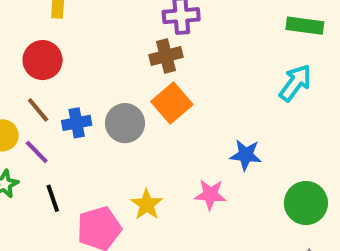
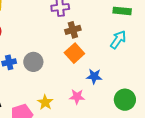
brown cross: (166, 56) -> (73, 30), moved
orange square: (172, 103) -> (74, 53), moved

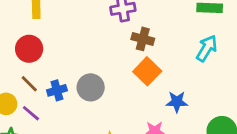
brown cross: (73, 30) -> (143, 39), turned 35

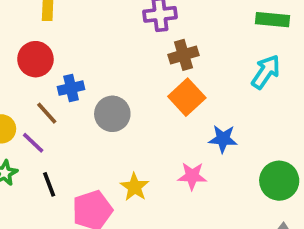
brown cross: (143, 39) -> (184, 55), turned -35
brown line: (29, 84) -> (47, 113), moved
blue cross: (57, 90) -> (71, 88), moved

